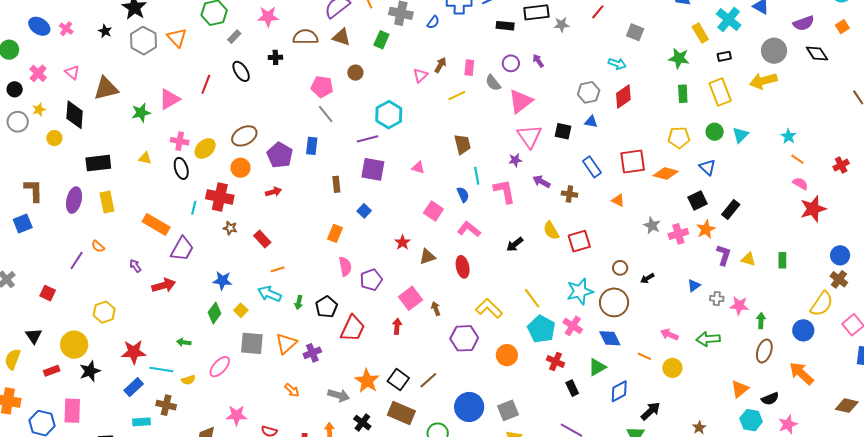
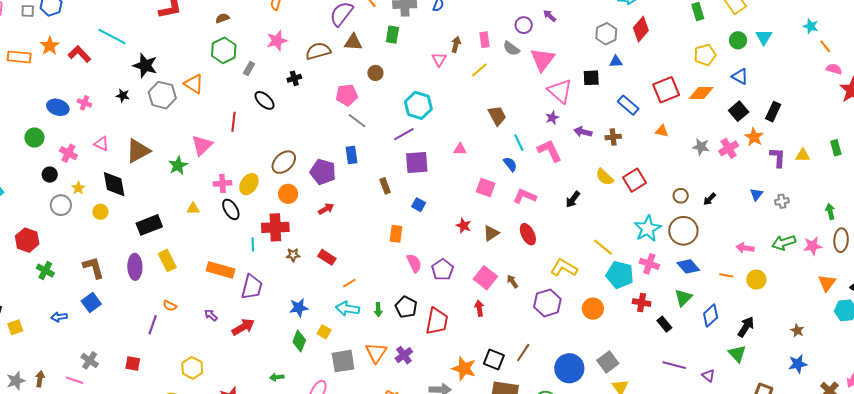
orange line: (797, 159) -> (825, 46), turned 32
pink star: (739, 306) -> (813, 246), moved

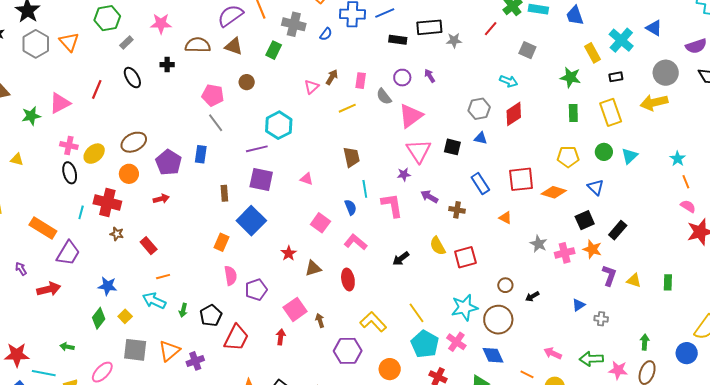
orange star: (754, 137) -> (592, 249), turned -30
blue square: (419, 205) -> (251, 221), size x2.0
yellow triangle: (193, 209) -> (17, 159), moved

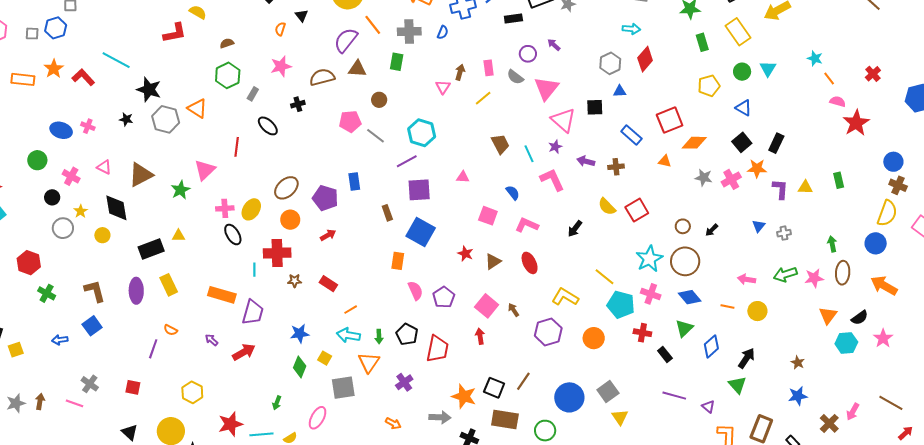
gray line: (216, 123) -> (376, 136), moved
cyan line: (365, 189) -> (529, 154), moved
orange diamond: (554, 192) -> (694, 143), moved
green arrow: (67, 347) -> (277, 403), turned -64
orange triangle: (169, 351) -> (369, 362), moved

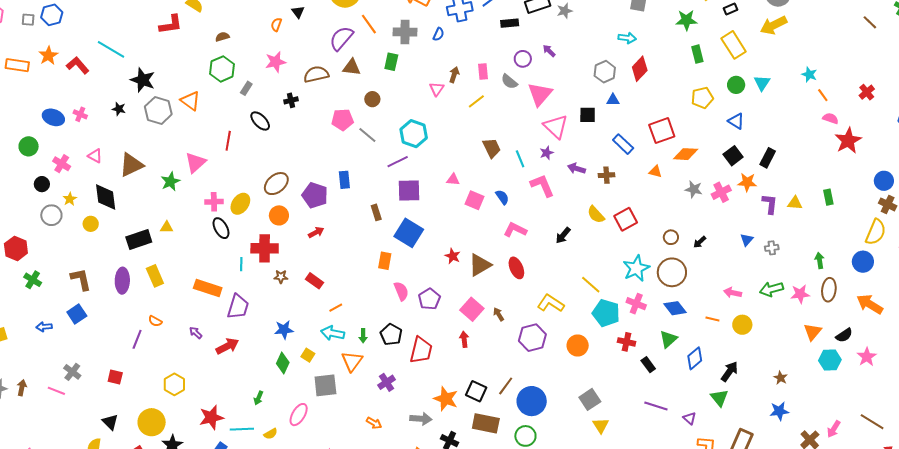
pink square: (488, 216) -> (474, 200), moved
brown triangle: (493, 261) -> (480, 265), size x1.4
blue circle: (569, 397) -> (532, 401), moved

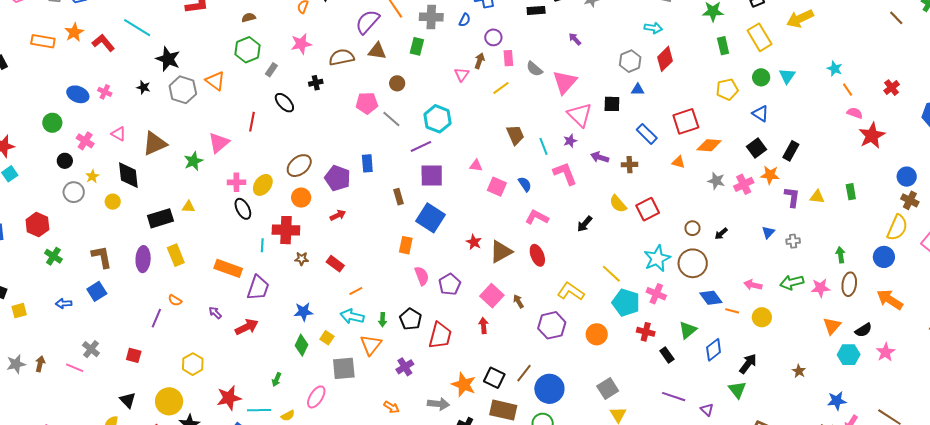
purple circle: (523, 59) -> (493, 37), moved
blue diamond: (675, 308) -> (711, 298), moved
blue star: (779, 411) -> (837, 401), moved

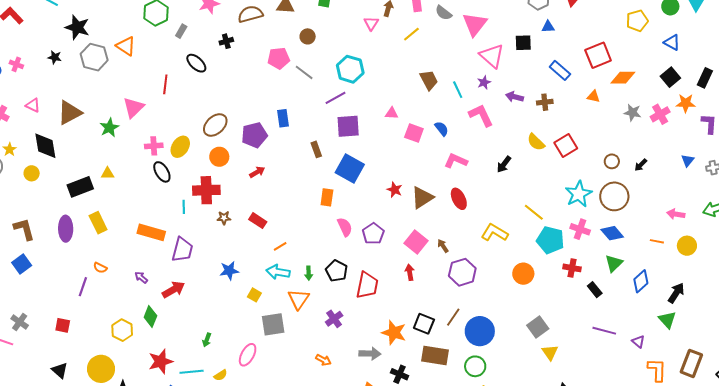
purple pentagon: (338, 178) -> (254, 135), turned -30
blue diamond: (711, 298) -> (612, 233), moved
purple hexagon: (552, 325) -> (462, 272), moved
green diamond: (301, 345) -> (150, 316), moved

